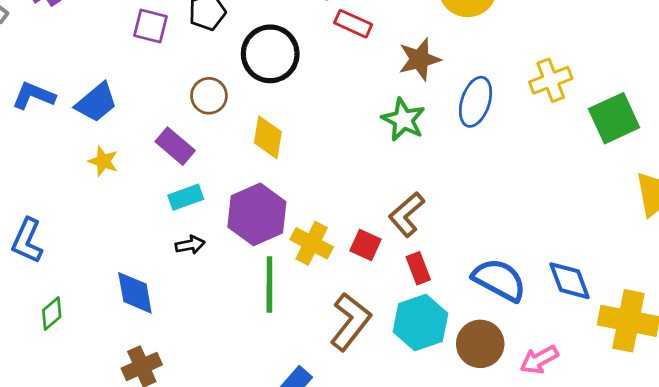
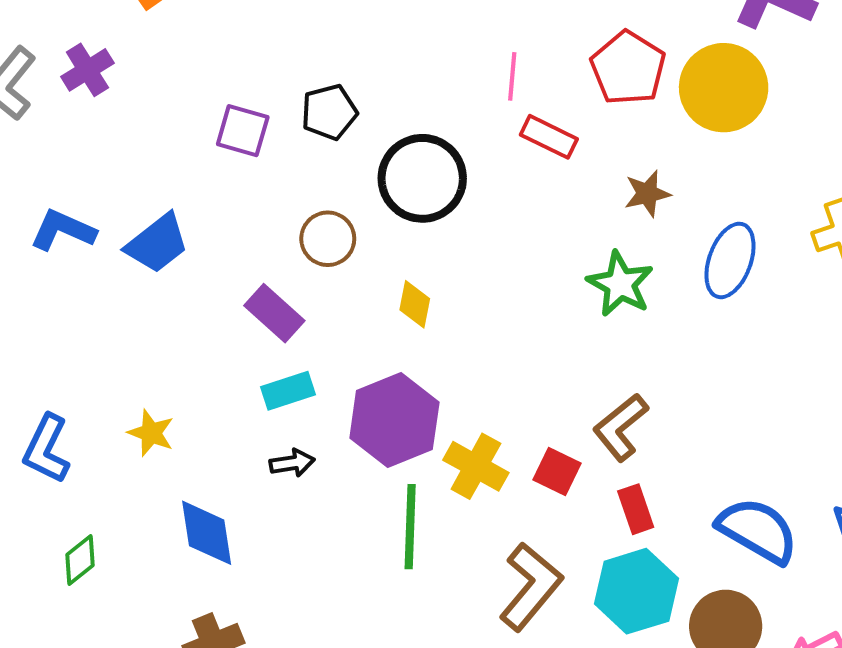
brown star: (419, 59) -> (647, 194), size x0.7
yellow diamond: (268, 137) -> (415, 304), size x0.7
yellow star: (103, 161) -> (151, 433), moved

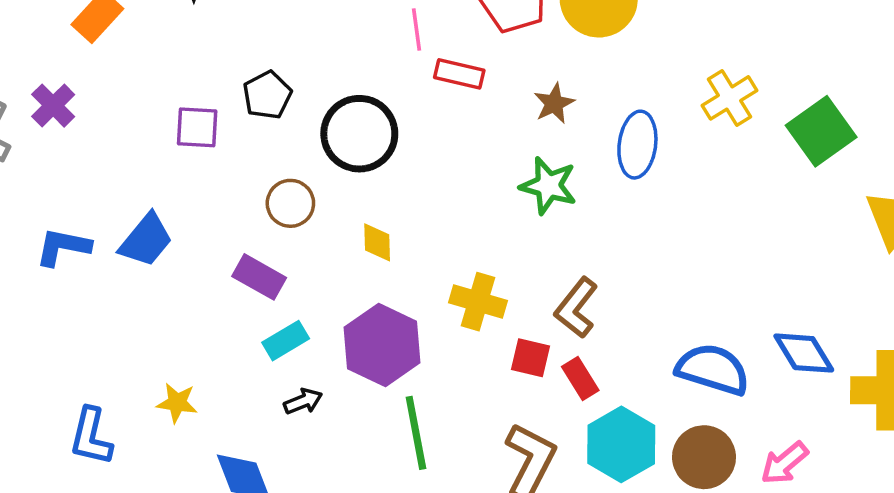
yellow cross: (476, 466) -> (478, 302), moved
red rectangle: (636, 509) -> (580, 379), moved

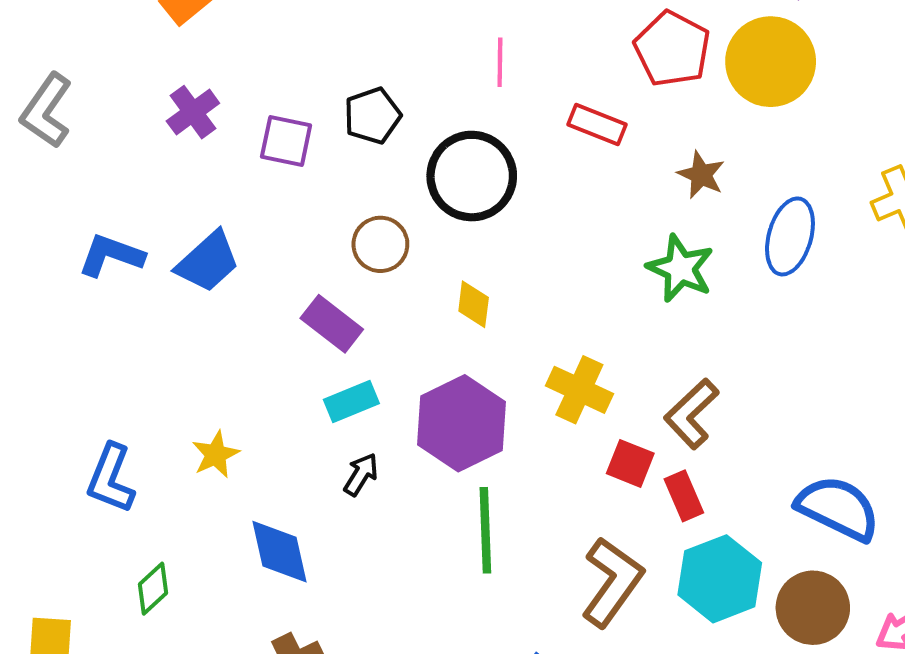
pink line: (417, 29) -> (500, 62), moved
brown star: (554, 103) -> (701, 175), turned -30
purple cross: (53, 106) -> (193, 112), moved
black arrow: (303, 401) -> (361, 474), turned -45
yellow star: (177, 403) -> (216, 454), turned 30

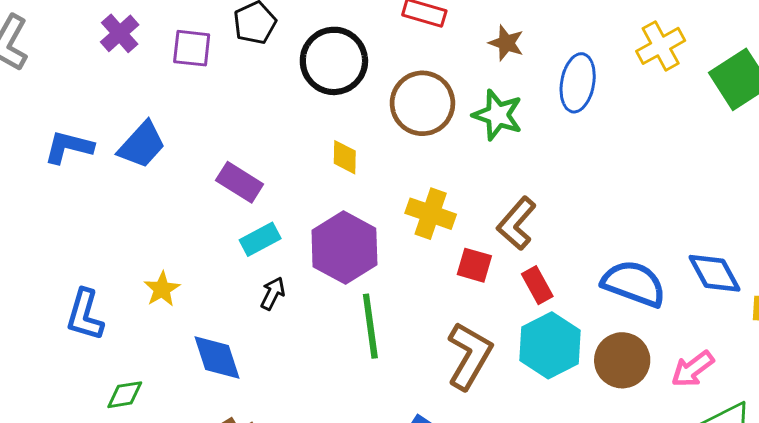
brown circle: (380, 244) -> (422, 103), moved, size x1.5
red rectangle: (684, 496) -> (537, 285), moved
green diamond: (153, 589) -> (125, 395), turned 39

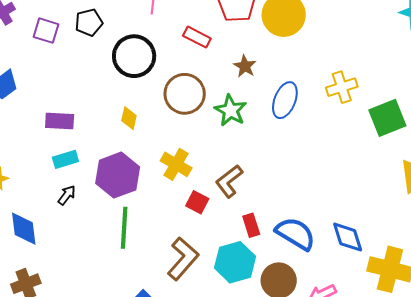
purple rectangle: (240, 182) -> (60, 121), turned -40
red rectangle: (537, 285) -> (251, 225), moved

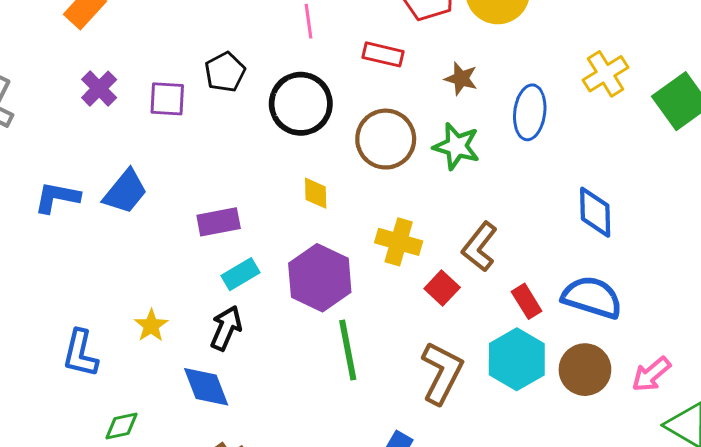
black arrow: (67, 195) -> (226, 328), moved, size x1.4
red square: (197, 202) -> (442, 288), turned 30
blue diamond: (348, 237) -> (595, 212), moved, turned 30

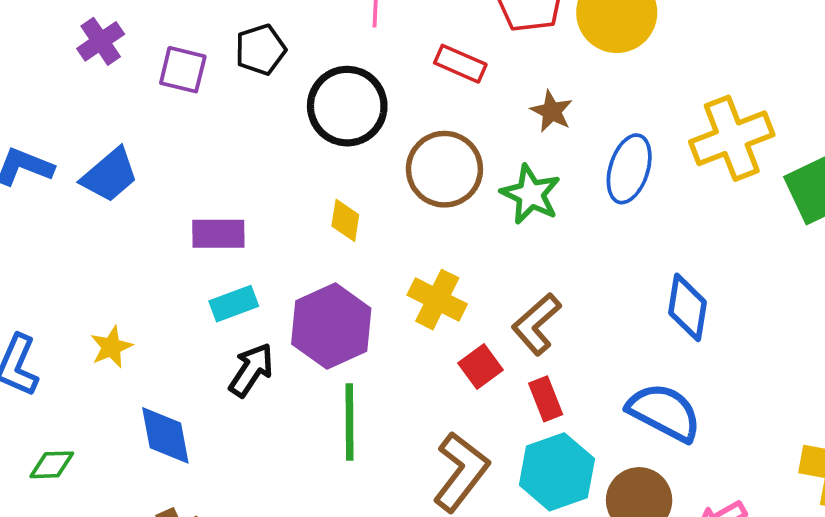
yellow cross: (606, 74) -> (732, 138), size x1.4
red rectangle: (527, 301) -> (546, 399), moved
black arrow: (226, 328) -> (251, 370), moved

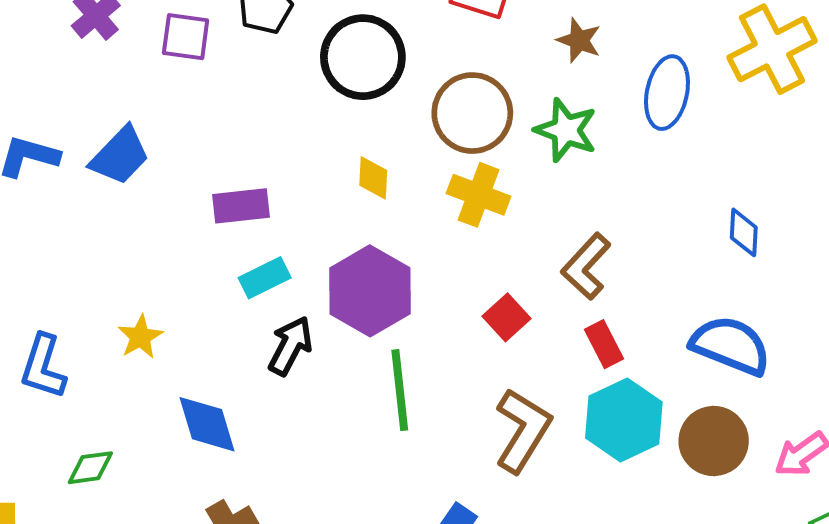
yellow cross: (437, 300) -> (479, 195), moved
blue diamond: (688, 307) -> (744, 232), size x0.7
red square: (480, 367) -> (506, 317), moved

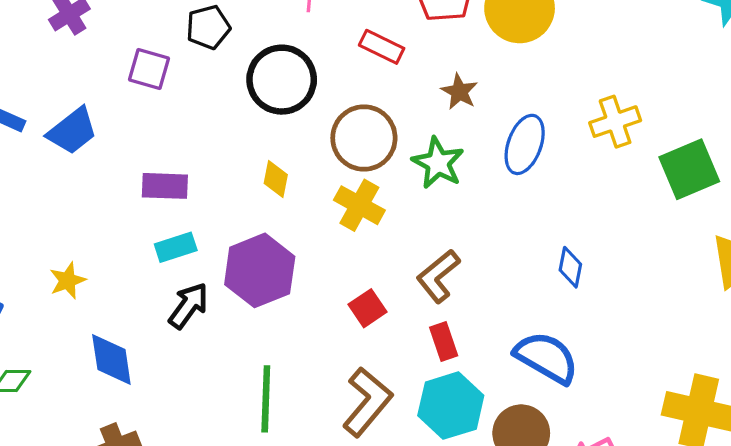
purple square: (186, 37) -> (149, 69), moved
yellow cross: (772, 49) -> (615, 122), size x0.7
green line: (400, 390) -> (266, 399), moved

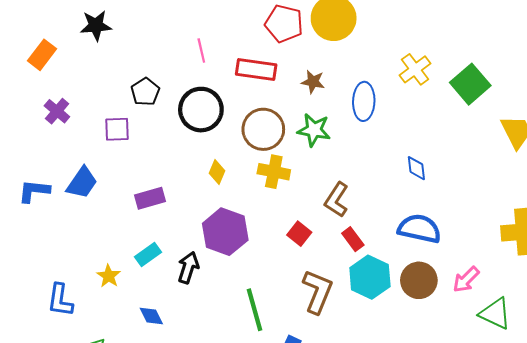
red rectangle: (382, 47) -> (256, 69), size x1.4
yellow diamond: (276, 179) -> (217, 172), turned 30
cyan rectangle: (176, 247) -> (148, 254), moved
blue diamond: (111, 359) -> (151, 316), size x0.7

